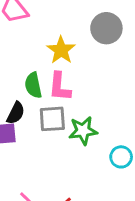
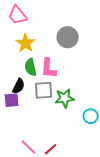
gray circle: (106, 28) -> (68, 37), moved
yellow star: (61, 50) -> (26, 43), moved

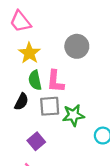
purple square: (12, 100) -> (36, 141), moved, turned -35

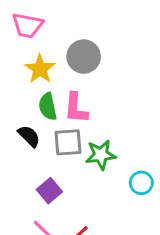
pink trapezoid: (20, 21) -> (27, 25), turned -40
gray circle: (77, 46) -> (84, 57), moved
black semicircle: (21, 102) -> (29, 136), turned -72

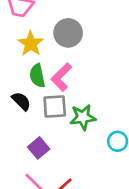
pink L-shape: (76, 108) -> (61, 77), turned 40

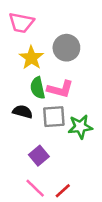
pink L-shape: (61, 77) -> (60, 89), turned -120
black semicircle: (21, 101) -> (23, 112), turned -30

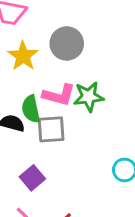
green semicircle: (38, 88) -> (31, 109), moved
green star: (80, 127) -> (89, 97), moved

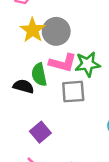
gray circle: (67, 43) -> (56, 31), moved
gray square: (51, 129) -> (73, 92), moved

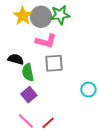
green star: (88, 64) -> (60, 15), moved
green semicircle: (39, 75) -> (28, 72), moved

